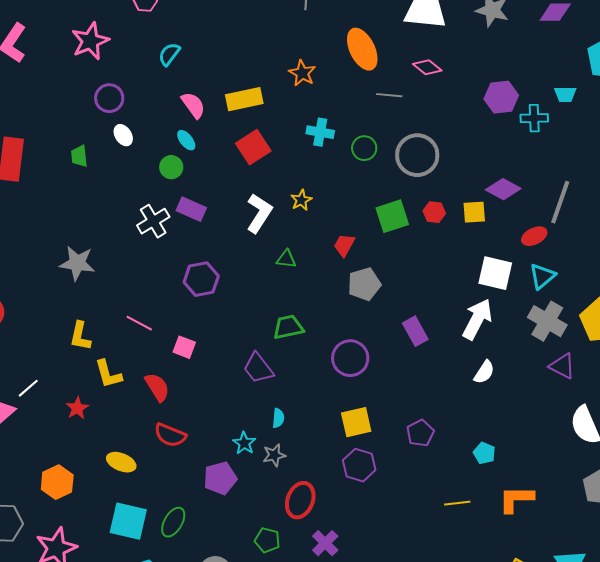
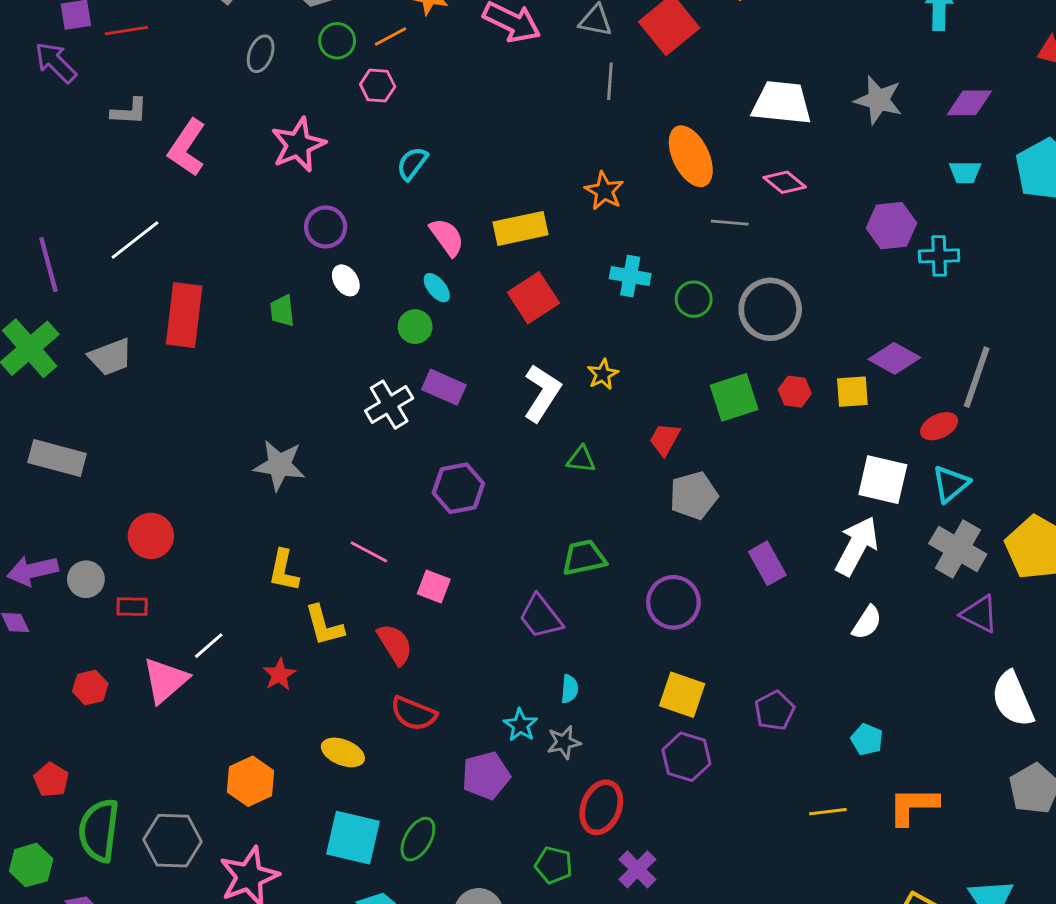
cyan trapezoid: (565, 94) -> (965, 172), moved
yellow square: (356, 422) -> (682, 695), turned 32

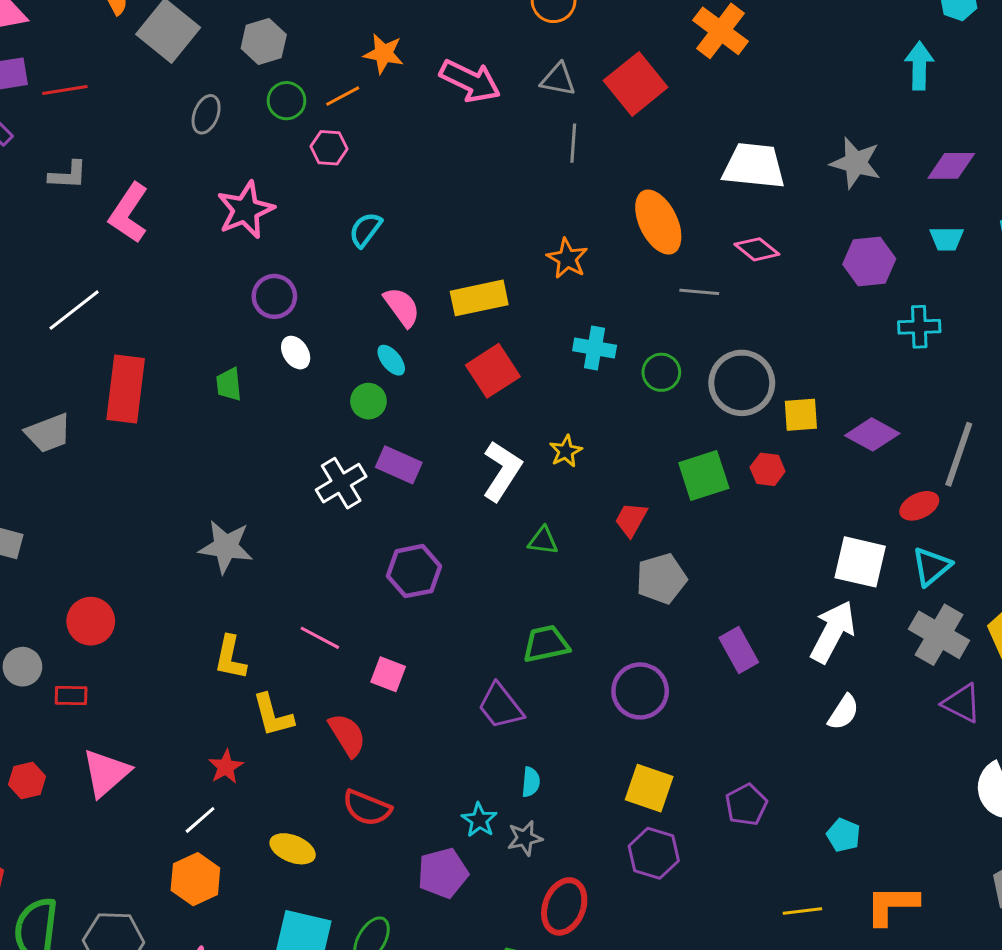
purple hexagon: (891, 226) -> (869, 262), moved
yellow square: (852, 392) -> (801, 415), moved
white line: (209, 646) -> (200, 820), moved

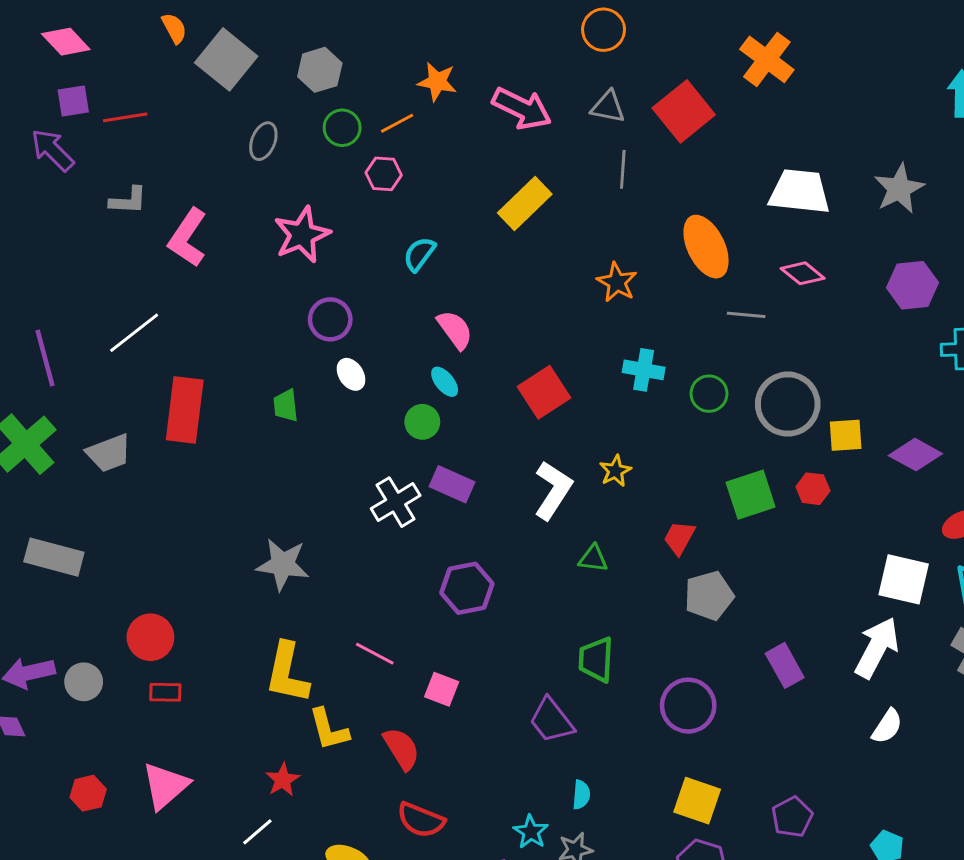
gray star: (856, 163) -> (899, 189), turned 30
yellow rectangle: (479, 298) -> (525, 204), moved, turned -32
green trapezoid: (546, 644) -> (596, 660), turned -75
yellow L-shape: (230, 658) -> (287, 673), size x1.4
red rectangle: (71, 696) -> (165, 692), moved

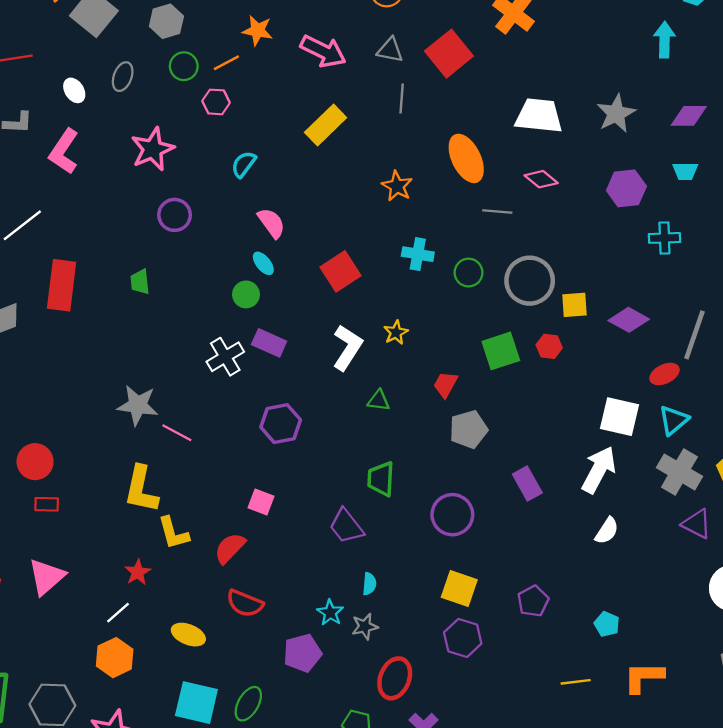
white ellipse: (351, 374) -> (74, 90), moved
pink line: (375, 654) -> (177, 433), moved
red semicircle: (402, 749) -> (230, 548), turned -104

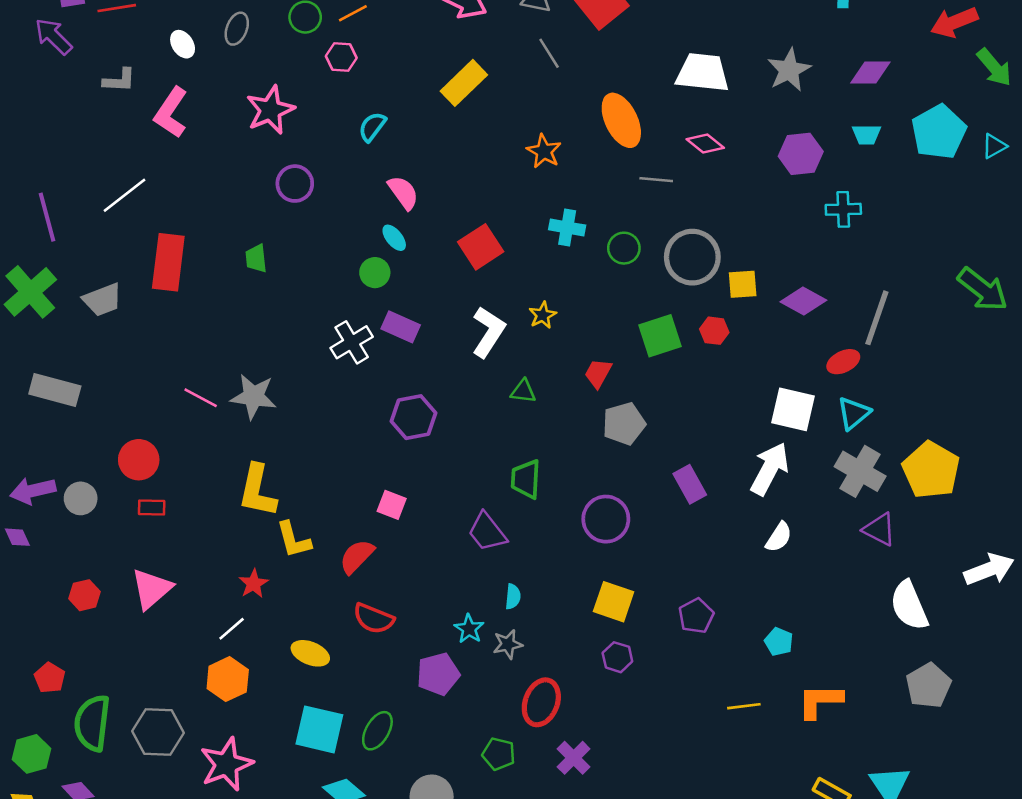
gray line: (402, 98) -> (549, 53), turned -36
pink line: (177, 433) -> (201, 398), moved
purple hexagon: (463, 638) -> (617, 657), size x0.7

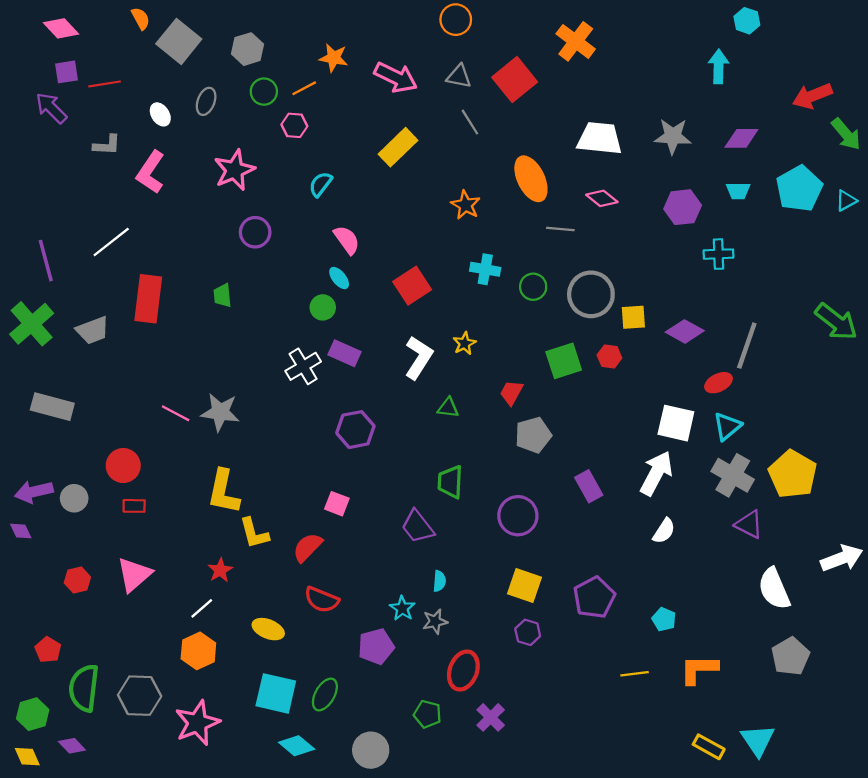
gray star: (789, 70) -> (673, 136), turned 30
purple pentagon: (696, 616) -> (594, 597), size x1.4

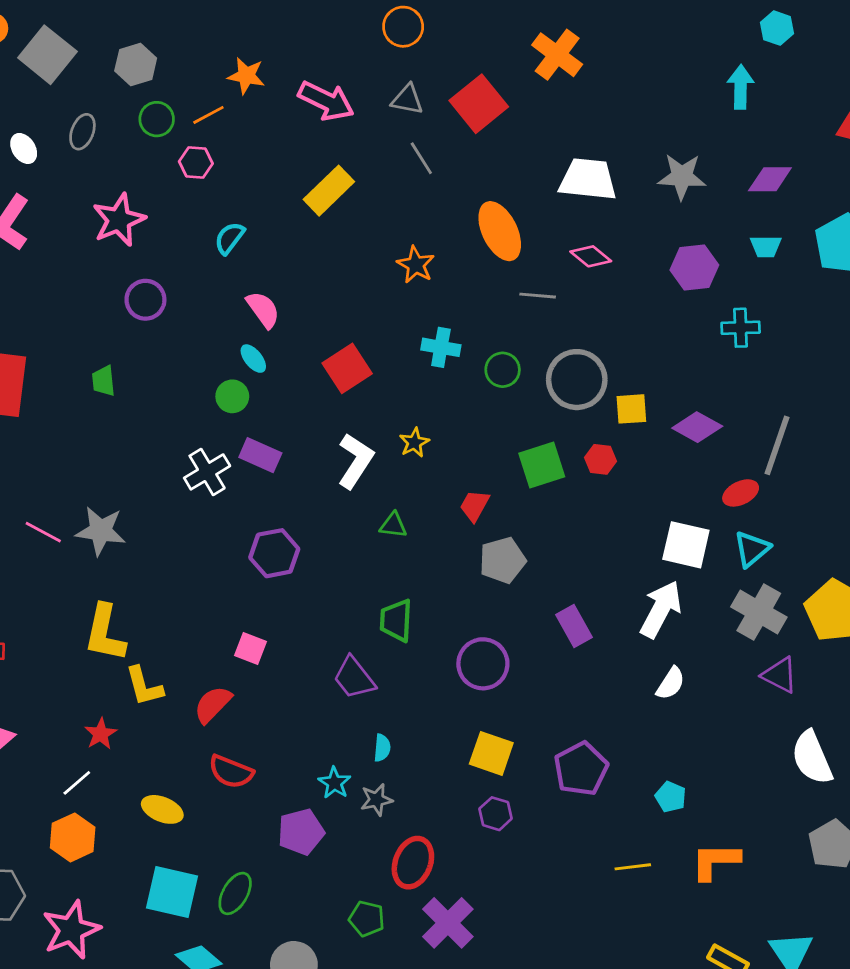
purple cross: (491, 717) -> (448, 923), size x1.4

